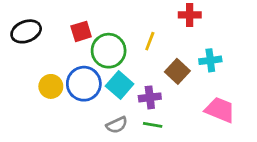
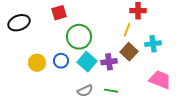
red square: (81, 31) -> (59, 13), moved
yellow line: (150, 41) -> (127, 30), moved
blue circle: (84, 84) -> (61, 61), size x0.6
purple cross: (150, 97) -> (109, 62), moved

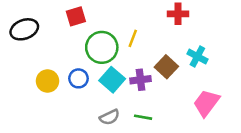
yellow line: (127, 30) -> (133, 38), moved
cyan cross: (153, 44) -> (197, 56), turned 35
pink trapezoid: (160, 80) -> (206, 103), turned -75

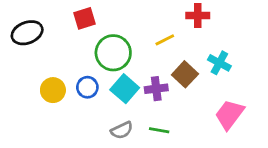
yellow line: (133, 38) -> (165, 40), moved, turned 42

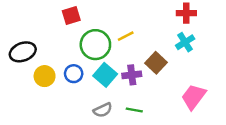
red cross: (198, 15) -> (186, 13), moved
black ellipse: (27, 33) -> (23, 52), moved
yellow line: (165, 40) -> (126, 36), moved
cyan cross: (219, 63) -> (185, 42), moved, turned 30

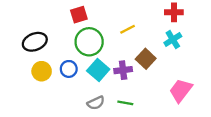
red square: (71, 16) -> (79, 15), moved
yellow line: (126, 36) -> (128, 29), moved
black ellipse: (23, 52) -> (35, 42), moved

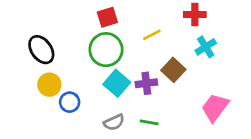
red cross: (174, 12) -> (195, 15), moved
red square: (79, 15) -> (107, 17), moved
black ellipse: (35, 42) -> (41, 50), turned 75
blue circle: (69, 69) -> (70, 102), moved

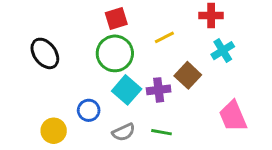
yellow circle: (49, 85) -> (54, 131), moved
blue circle: (70, 102) -> (89, 110), moved
pink trapezoid: (215, 108) -> (233, 116), turned -60

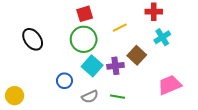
pink trapezoid: (233, 116) -> (170, 85), turned 90
yellow circle: (54, 131) -> (15, 96), moved

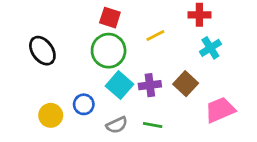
red square: (85, 14) -> (110, 18), turned 35
brown square: (137, 55) -> (186, 84), moved
yellow circle: (15, 96) -> (51, 115), moved

